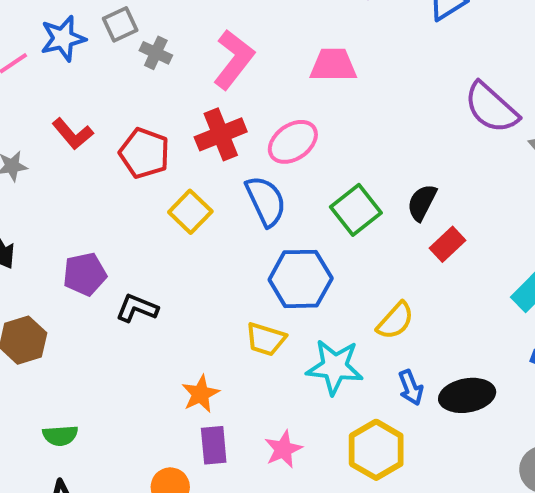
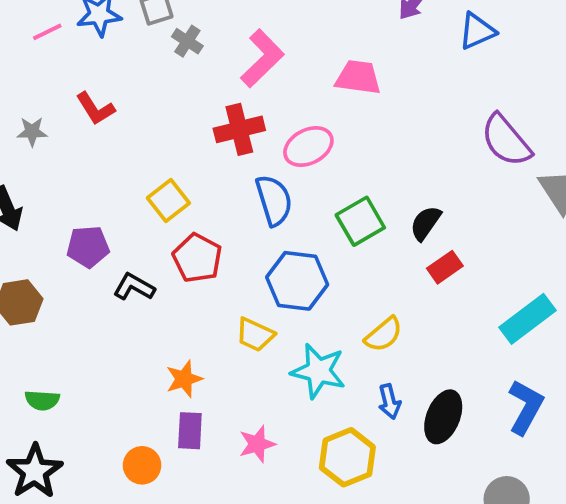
red pentagon: (144, 153) -> (197, 258), moved
yellow square: (190, 212) -> (168, 200), moved
black ellipse: (467, 395) -> (443, 417), turned -66

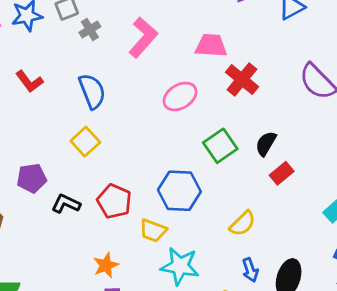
gray cross: (187, 41) -> (90, 30), turned 30
red cross: (239, 129) -> (242, 79), moved, turned -32
blue semicircle: (274, 200) -> (92, 91), moved
red pentagon: (197, 258) -> (114, 201), moved
cyan star: (318, 371) -> (180, 266), moved

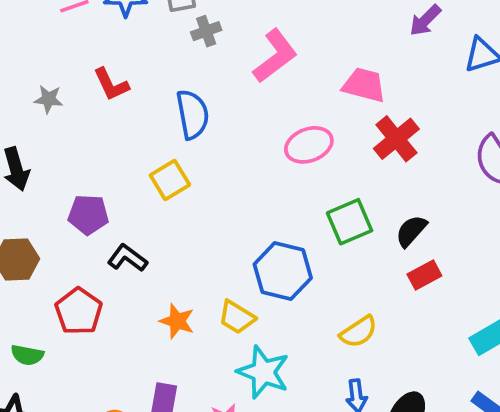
red pentagon: (114, 201) -> (79, 311), moved
orange star: (106, 265) -> (177, 321), moved, turned 30

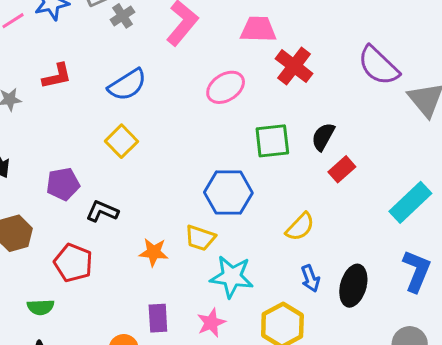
red L-shape: (111, 84) -> (57, 76), turned -64
blue semicircle: (193, 114) -> (127, 85), turned 81
green square: (350, 222) -> (272, 141), turned 30

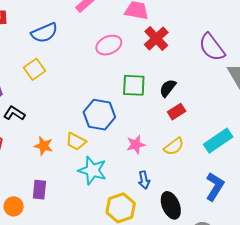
yellow semicircle: (300, 227) -> (174, 146), moved
black ellipse: (353, 286) -> (171, 205), moved, turned -48
pink star: (211, 323) -> (136, 145), moved

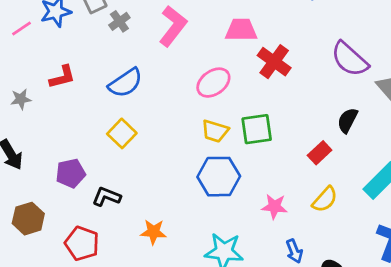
black semicircle: (168, 88) -> (347, 120), moved
yellow trapezoid: (76, 141) -> (215, 131), moved
pink star: (136, 145) -> (274, 207), turned 30

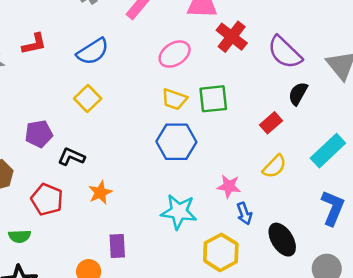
purple semicircle: (350, 59) -> (285, 52), moved
pink star: (274, 207) -> (229, 186), moved
orange star: (153, 232) -> (100, 193), moved, turned -30

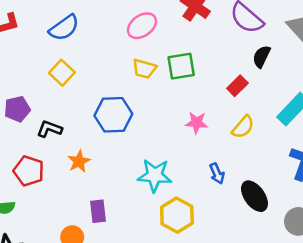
blue hexagon: (176, 142) -> (113, 115), moved
pink star: (229, 186) -> (197, 123), moved
yellow hexagon: (221, 252) -> (177, 215), moved

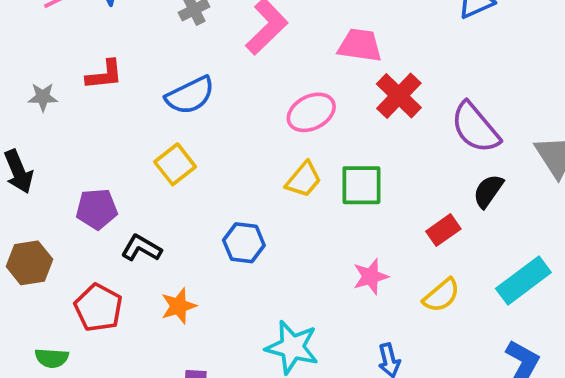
yellow trapezoid: (144, 69) -> (304, 179), turned -75
blue hexagon: (113, 115) -> (244, 243), size x0.7
pink star: (197, 123) -> (371, 277), turned -30

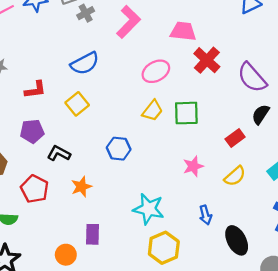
red L-shape: (104, 75) -> (35, 90), moved

